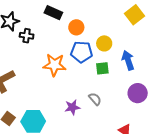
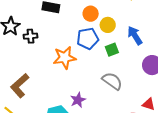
orange circle: (76, 27) -> (91, 14), moved
gray semicircle: (95, 99) -> (112, 81), size x1.5
purple star: (72, 107) -> (78, 100), moved

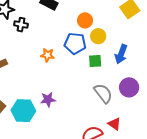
blue arrow: (135, 36) -> (121, 54), turned -144
orange star: (65, 58) -> (47, 55), size x0.6
gray semicircle: (112, 81) -> (103, 93), moved

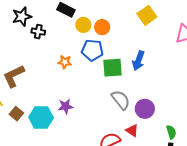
yellow circle: (98, 36) -> (83, 25), moved
green square: (95, 61) -> (112, 68), size x1.5
purple circle: (129, 87) -> (145, 109), moved

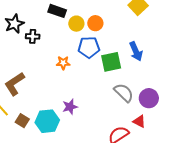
blue arrow: (138, 61) -> (136, 51), turned -36

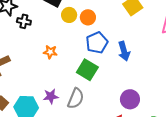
blue pentagon: (89, 47) -> (97, 43), moved, turned -30
green square: (111, 62) -> (87, 70), moved, turned 35
gray semicircle: (124, 93) -> (76, 98), moved, turned 60

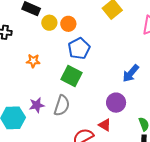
blue arrow: (124, 51) -> (131, 73), moved, turned 60

